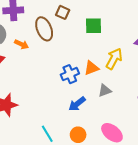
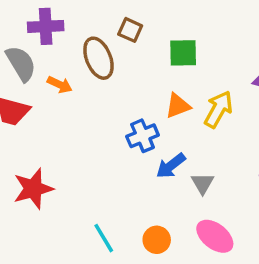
orange triangle: (91, 68) -> (178, 106), moved
gray triangle: (105, 91) -> (203, 183), moved, turned -40
blue arrow: (77, 104) -> (171, 166), moved

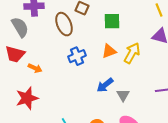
orange arrow: (60, 85) -> (35, 68), moved
blue cross: (143, 136) -> (77, 56), moved

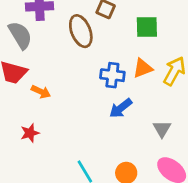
blue cross: (77, 56) -> (112, 75), moved, turned 30
blue arrow: (105, 85) -> (121, 108), moved
red star: (27, 98) -> (30, 133), size x0.6

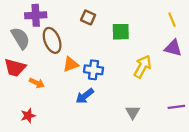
brown ellipse: (81, 31) -> (52, 40), moved
orange triangle: (143, 68) -> (71, 64), moved
blue arrow: (121, 108) -> (85, 96), moved

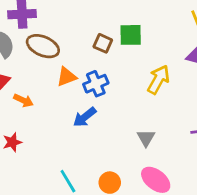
brown square: (88, 17) -> (103, 43), moved
brown ellipse: (52, 40) -> (43, 46), turned -45
blue cross: (93, 70) -> (96, 84), turned -30

